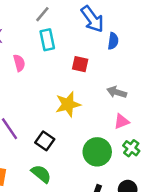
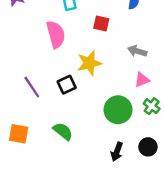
pink semicircle: (19, 63) -> (56, 34), moved, size x1.6
black square: (45, 141) -> (67, 85), moved, turned 30

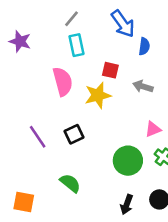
gray arrow: (137, 51) -> (143, 87), moved
yellow star: (89, 63) -> (98, 95), moved
orange square: (19, 134) -> (24, 202), moved

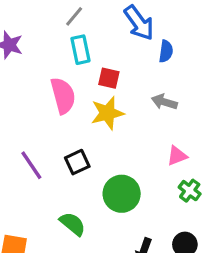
red square: (110, 70) -> (109, 78), moved
green circle: (128, 161) -> (122, 194), moved

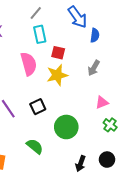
gray arrow: (164, 102) -> (94, 68), turned -77

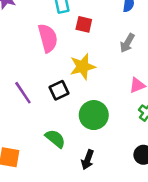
yellow star: (57, 75) -> (83, 67), moved
black arrow: (81, 164) -> (88, 160), moved

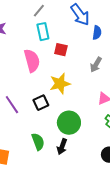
green semicircle: (55, 139) -> (38, 142), turned 30
black arrow: (88, 160) -> (62, 147), moved

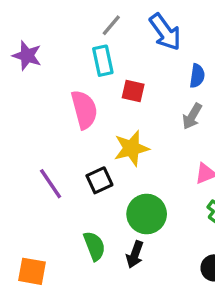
gray line: (39, 11) -> (111, 25), moved
blue semicircle: (97, 33) -> (197, 76), moved

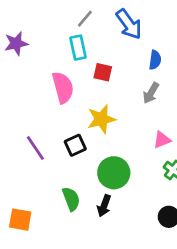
purple star: (27, 56) -> (16, 43), turned -30

